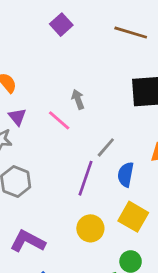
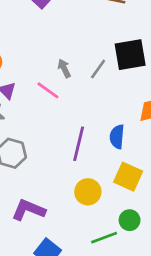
gray line: (106, 147) -> (98, 69), moved

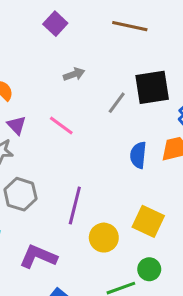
gray arrow: (64, 68) -> (74, 74), moved, turned 96
blue semicircle: (117, 137) -> (138, 155), moved
purple line: (79, 144) -> (75, 206), moved

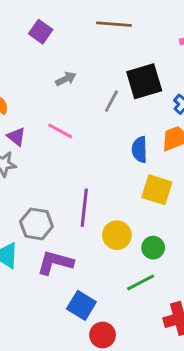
gray hexagon: (20, 194) -> (36, 224), moved
yellow square: (148, 221) -> (157, 190), moved
green circle: (149, 269) -> (153, 248), moved

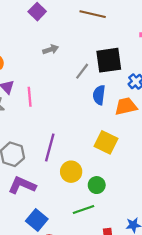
pink line: (60, 131) -> (30, 97), moved, turned 48
blue semicircle: (140, 150) -> (99, 95), moved

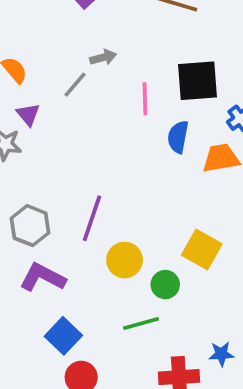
gray line: (82, 71) -> (75, 85), moved
pink line: (30, 97) -> (145, 99), moved
yellow square: (106, 142) -> (202, 249), moved

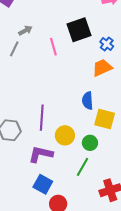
blue semicircle: (178, 137) -> (88, 101), moved
purple L-shape: (43, 277) -> (41, 154), moved
green line: (141, 323) -> (82, 167), turned -30

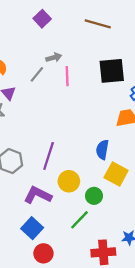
pink line: (53, 47) -> (67, 76), moved

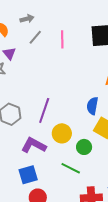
gray arrow: (54, 57) -> (27, 19), moved
green line: (79, 220) -> (71, 168), turned 72
blue square: (32, 228) -> (28, 175), turned 30

